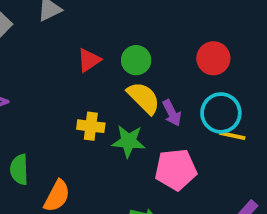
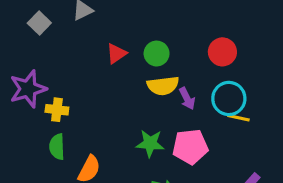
yellow semicircle: (144, 98) -> (163, 86), turned 128
yellow cross: (91, 126) -> (57, 110), moved
green star: (129, 141) -> (150, 143), moved

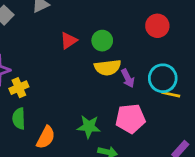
red circle: (222, 52) -> (157, 26), moved
yellow cross: (57, 110) -> (19, 88), turned -30
green star: (150, 143) -> (89, 127), moved

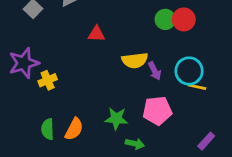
red triangle: (69, 41) -> (97, 34), turned 36
green circle: (102, 41) -> (165, 19), moved
green semicircle: (19, 119) -> (48, 129), moved

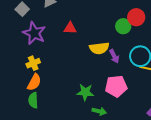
green circle: (165, 19) -> (123, 26), moved
purple star: (24, 63) -> (34, 33), moved, turned -30
orange semicircle: (74, 129) -> (34, 82), moved

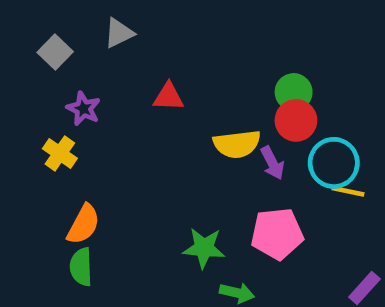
red circle: (136, 17) -> (296, 120), moved
purple star: (34, 33) -> (83, 109), size x0.6
yellow cross: (33, 63) -> (60, 153), moved, turned -32

